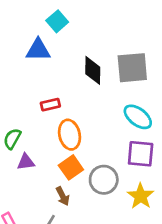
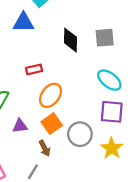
gray square: (132, 68) -> (105, 38), size x0.7
orange ellipse: (70, 135) -> (51, 95), turned 50
purple triangle: (26, 162) -> (20, 126), moved

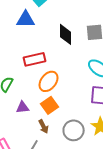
red rectangle: (34, 69) -> (35, 59), size x1.5
gray circle: (80, 134) -> (74, 130), moved

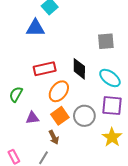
black diamond: (66, 34) -> (79, 69), moved
gray circle: (74, 130) -> (84, 116), moved

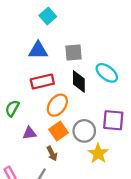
blue triangle: (35, 28) -> (38, 50), moved
gray square: (106, 41) -> (73, 52), moved
cyan ellipse: (110, 78) -> (107, 73), moved
yellow star: (112, 137) -> (98, 154), moved

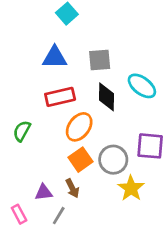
purple triangle: (29, 133) -> (44, 192), moved

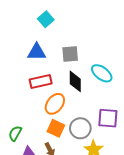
green semicircle: (22, 131) -> (15, 133), moved
orange square: (81, 160) -> (56, 128), turned -30

